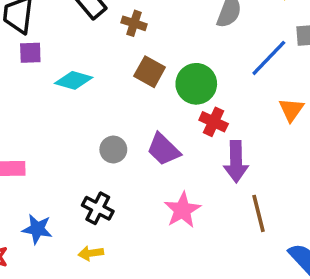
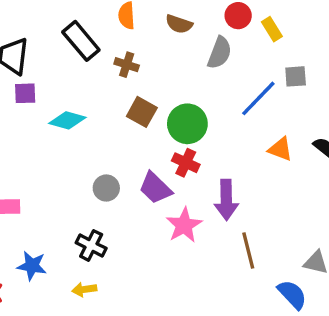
orange triangle: (291, 110) -> (280, 149), turned -44
red cross: (214, 122) -> (186, 163), moved
pink star: (182, 210) -> (184, 225), moved

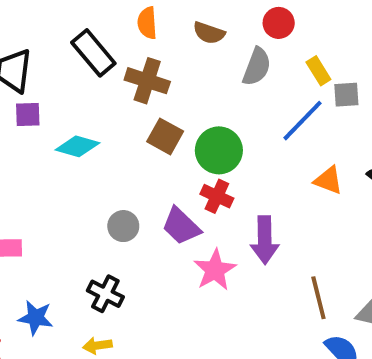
yellow rectangle: (272, 29) -> (318, 71), moved
brown cross: (127, 65) -> (147, 81), size x1.5
brown line: (248, 251) -> (318, 298), moved

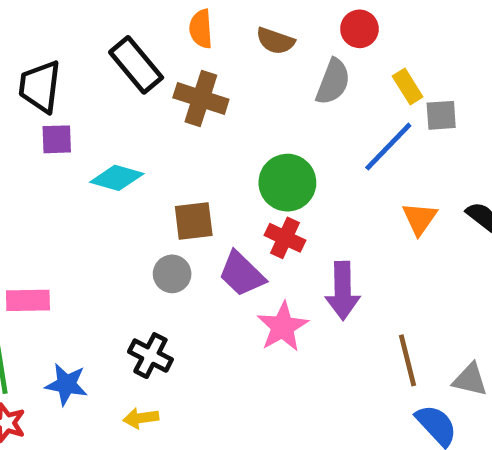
brown square: (165, 136) -> (194, 221), moved, turned -36
orange triangle: (328, 180) -> (420, 219), turned 44

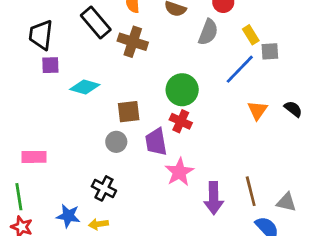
purple trapezoid: (242, 274) -> (156, 142), turned 36
purple arrow: (343, 291) -> (214, 198), moved
blue star: (66, 384) -> (68, 216), moved

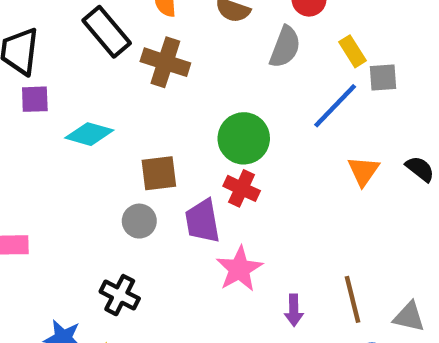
purple arrow: (214, 198) -> (294, 310), size x0.6

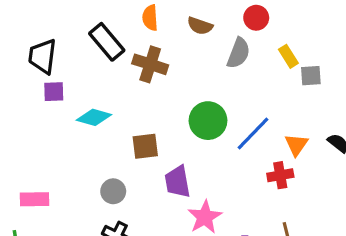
blue line: (335, 106) -> (253, 133), moved
red cross: (242, 188) -> (280, 175), moved, turned -35
gray circle: (139, 221) -> (113, 191), moved

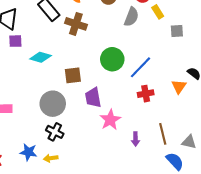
yellow rectangle: (288, 56) -> (158, 12), moved
orange triangle: (296, 145) -> (179, 86), moved
red cross: (280, 175) -> (146, 94), moved
gray circle: (113, 191) -> (53, 104), size x1.6

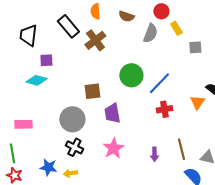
brown cross: (76, 24) -> (95, 40), turned 35
purple square: (15, 41) -> (46, 60), moved
cyan diamond: (41, 57) -> (36, 80), moved
pink star: (110, 120) -> (113, 148), moved

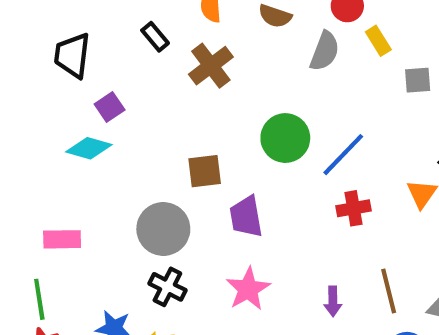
black rectangle: (68, 26) -> (155, 37), size x0.6
purple square: (46, 60) -> (110, 107), turned -32

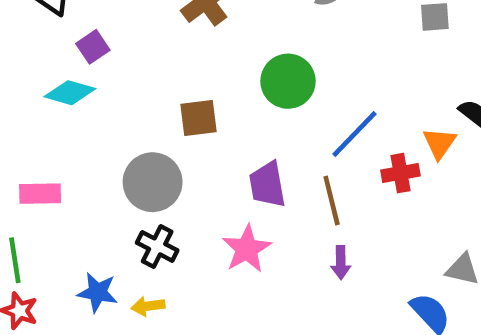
blue line: (343, 155) -> (355, 134), moved
red cross: (354, 208) -> (400, 173), moved
purple trapezoid: (246, 217) -> (267, 184), moved
brown line: (389, 291) -> (332, 201), moved

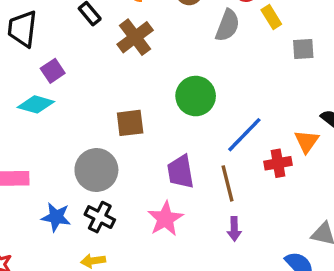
blue star: (97, 292) -> (56, 217), moved

